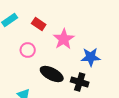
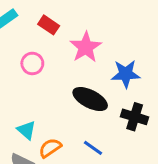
black ellipse: (52, 74) -> (90, 99), moved
black cross: (80, 82) -> (135, 117), moved

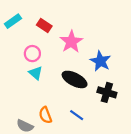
blue star: (126, 74) -> (100, 61), turned 30
cyan triangle: (26, 130) -> (36, 73), moved
orange semicircle: (50, 148) -> (45, 115), turned -77

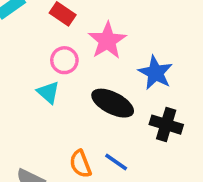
pink circle: (32, 54) -> (64, 60), moved
orange semicircle: (45, 115) -> (80, 164), moved

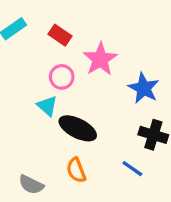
black ellipse: (113, 103) -> (78, 128), moved
blue line: (116, 162) -> (132, 169), moved

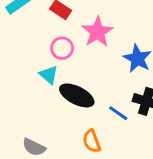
blue line: (132, 169) -> (118, 113), moved
orange semicircle: (76, 170) -> (92, 141), moved

